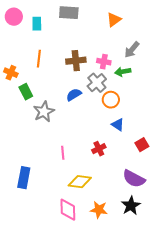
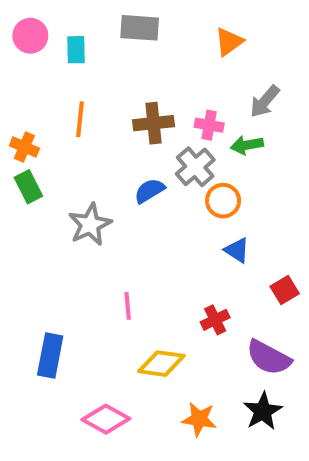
green rectangle: (26, 92) -> (28, 187), moved
red cross: (99, 149) -> (215, 320), moved
pink diamond: (68, 210) -> (106, 419), moved, turned -60

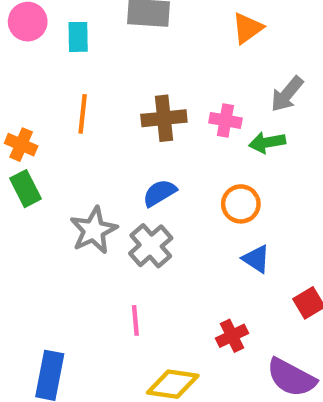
gray cross: (195, 167) -> (151, 246), moved

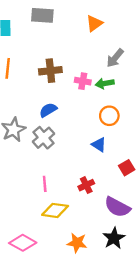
pink cross: (225, 120) -> (83, 81), moved
orange circle: (241, 204) -> (109, 116), moved
pink line: (135, 320) -> (45, 184), moved

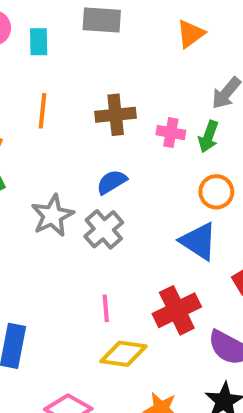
green arrow: (105, 83) -> (208, 137), turned -60
blue triangle: (99, 145) -> (199, 241), size x1.5
red cross: (86, 185) -> (177, 310), size x1.6

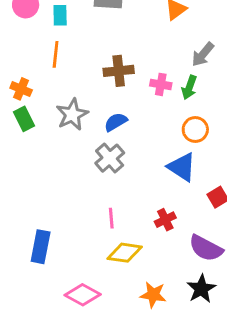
orange line: (43, 111) -> (56, 54), moved
gray star: (52, 216) -> (72, 114), moved
red cross: (177, 310) -> (165, 220), size x0.6

